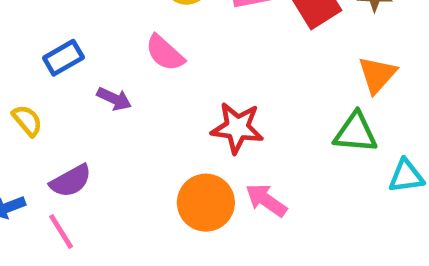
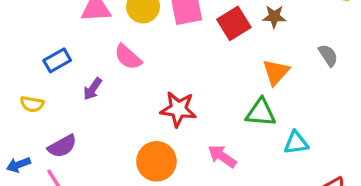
purple arrow: (114, 99) -> (93, 89), turned 100
yellow semicircle: (27, 121) -> (32, 104), turned 140
pink arrow: (266, 200) -> (222, 156), moved

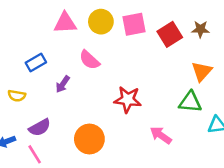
orange circle: (156, 161) -> (89, 139), moved

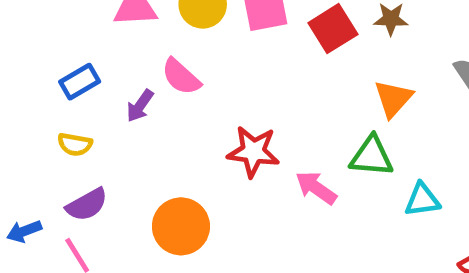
purple arrow: (63, 84) -> (140, 106), moved
yellow semicircle: (17, 96) -> (75, 144), moved
pink arrow: (161, 135) -> (316, 188), moved

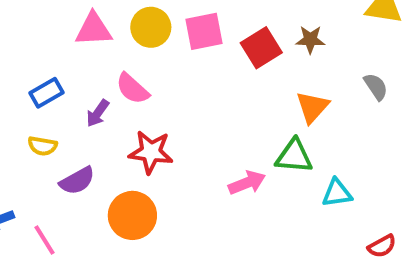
red star: (253, 152) -> (151, 152), moved
pink arrow: (316, 188) -> (247, 183), turned 123
purple semicircle: (87, 205) -> (77, 181), moved

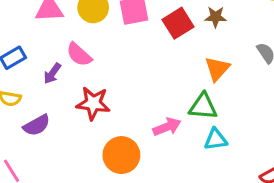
cyan triangle: (337, 193) -> (216, 139), moved
orange circle: (132, 215) -> (121, 155), moved

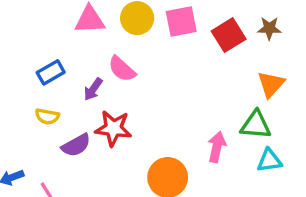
red star: (93, 103) -> (113, 128), moved
pink arrow: (167, 127) -> (217, 147), turned -56

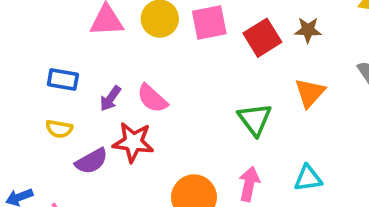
pink semicircle: (122, 69) -> (152, 98), moved
blue rectangle: (51, 72) -> (63, 79), turned 40
green triangle: (256, 125) -> (255, 119), moved, turned 48
pink arrow: (217, 147) -> (249, 184), moved

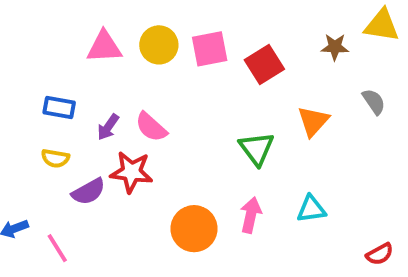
brown star: (308, 30) -> (335, 47), moved

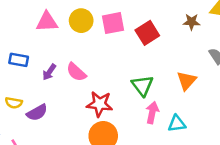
orange triangle: (313, 121) -> (187, 81), moved
yellow semicircle: (55, 158) -> (14, 103), moved
red star: (131, 172) -> (100, 104), moved
pink arrow: (251, 215) -> (152, 113), moved

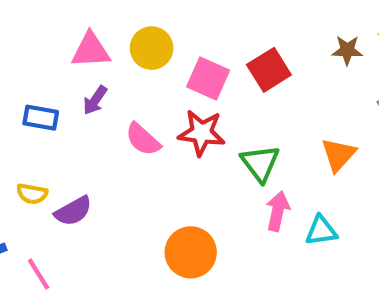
pink square: (113, 23) -> (208, 78), moved, turned 35
purple arrow: (49, 72) -> (95, 100), moved
red star: (100, 104) -> (202, 133), moved

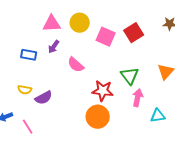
red star: (202, 133) -> (103, 91), moved
cyan triangle: (321, 231) -> (158, 116), moved

